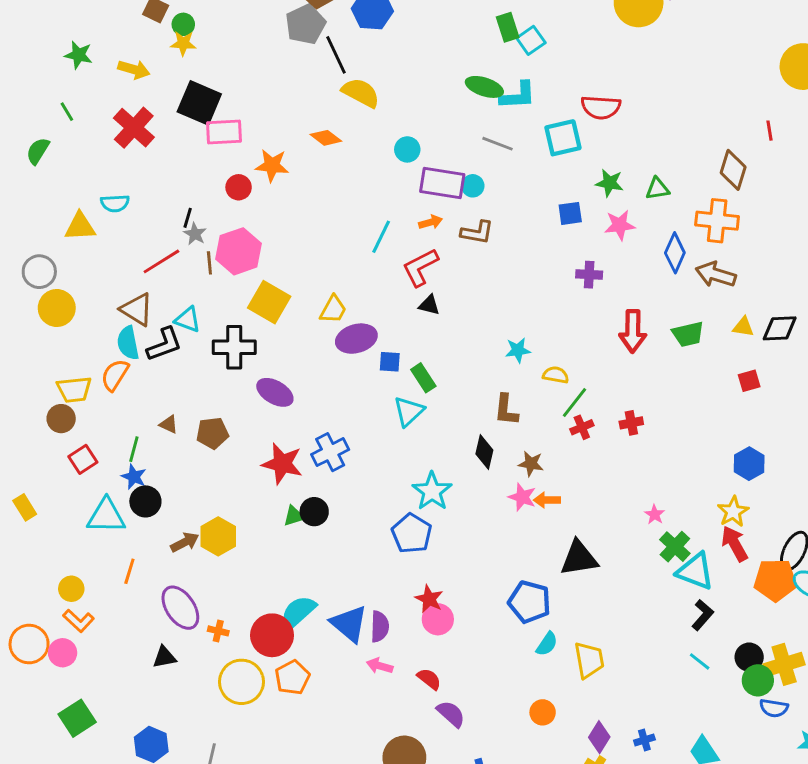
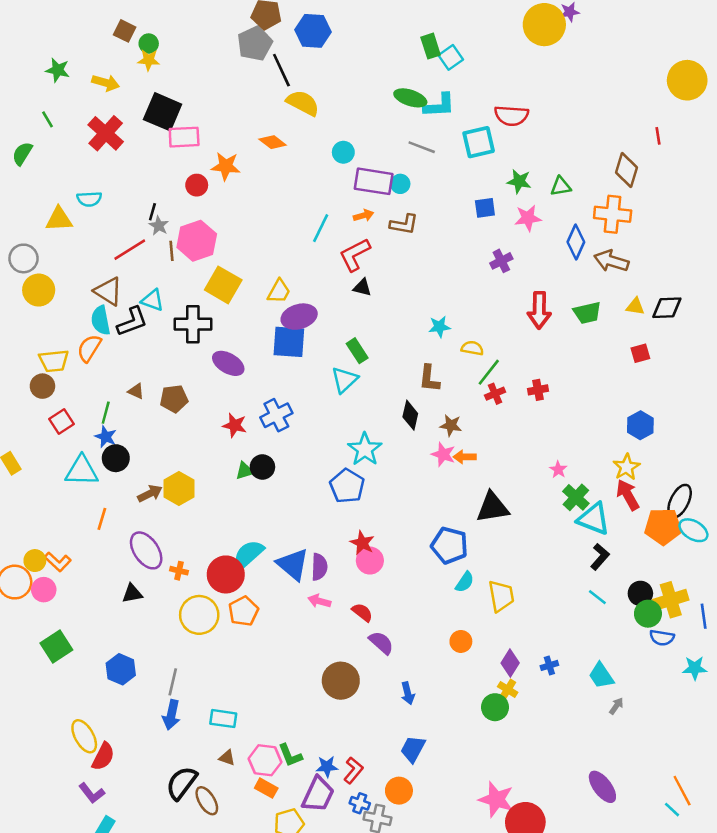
purple cross: (589, 275) -> (501, 261), turned -30
blue square: (390, 362) -> (289, 342), moved, size x1.8
red star: (282, 464) -> (235, 425), size x0.7
yellow circle: (71, 589) -> (35, 561), moved

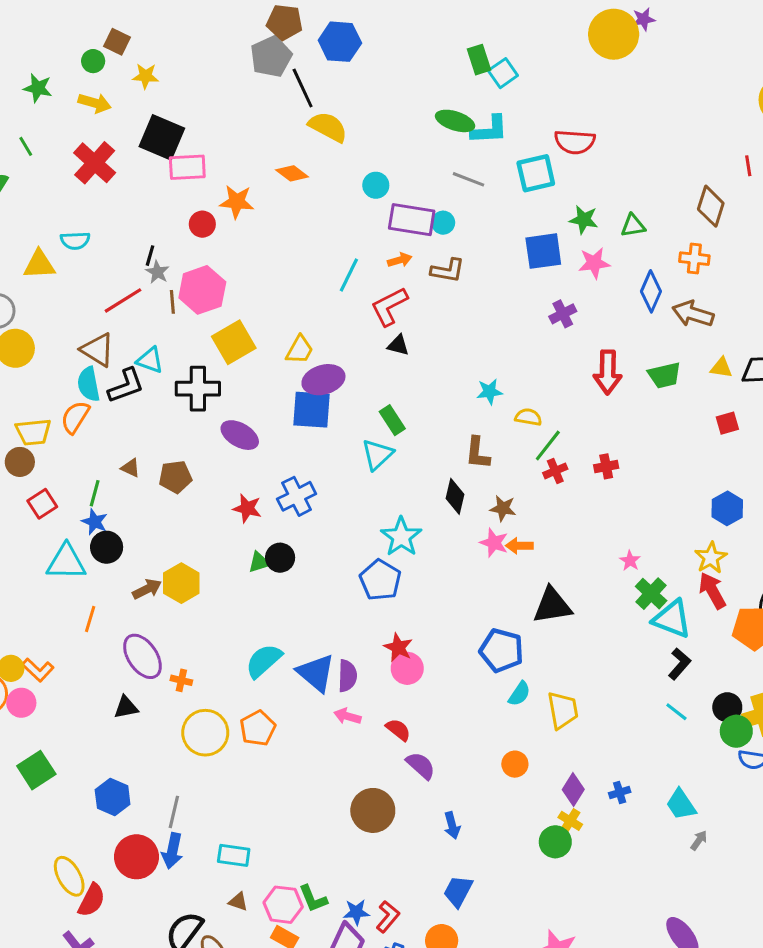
green circle: (149, 44) -> (93, 61), moved
blue square: (485, 208) -> (543, 251), size x1.5
orange cross: (613, 214) -> (694, 259), size x0.7
yellow square: (223, 285) -> (234, 342), turned 30
red circle: (226, 574) -> (136, 857), moved

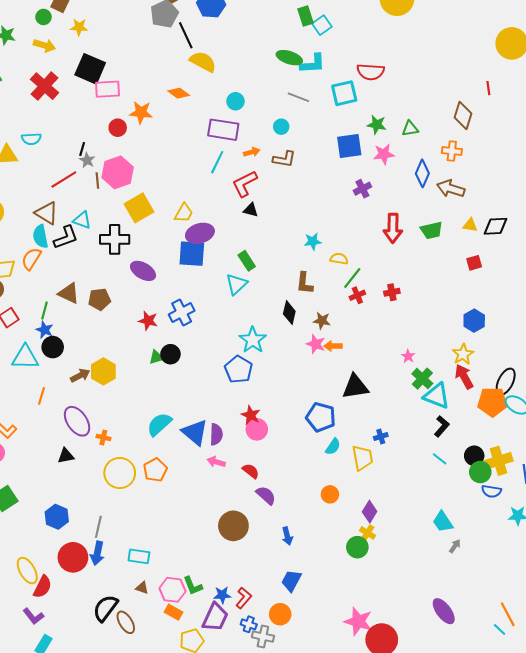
purple rectangle: (412, 220) -> (223, 130), moved
brown triangle: (131, 468) -> (69, 293), size x1.6
blue cross: (620, 792) -> (381, 436), moved

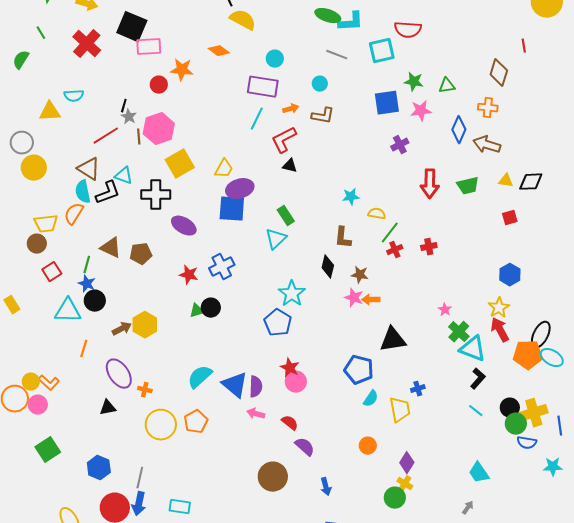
gray arrow: (455, 546) -> (468, 508), moved

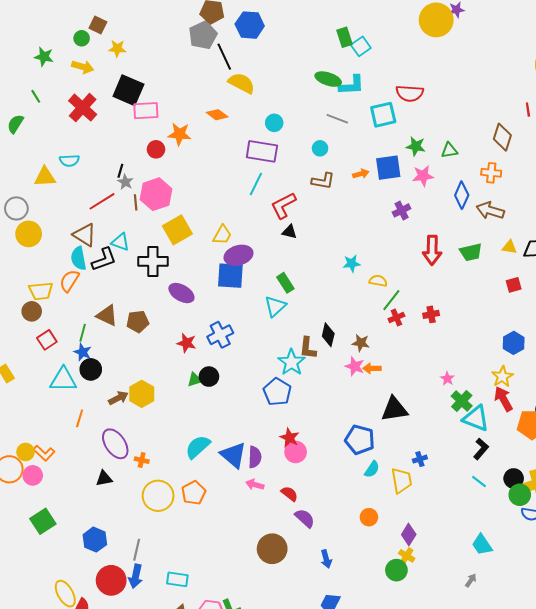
orange arrow: (291, 109) -> (361, 174), moved
brown L-shape: (343, 238) -> (308, 348), moved

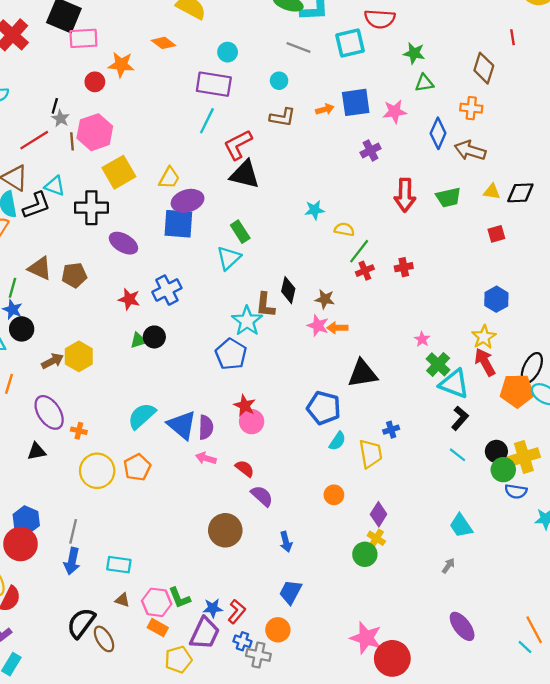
green star: (416, 146) -> (414, 53), moved
black triangle: (289, 232) -> (245, 174), size x1.8
red circle: (111, 580) -> (20, 544), moved

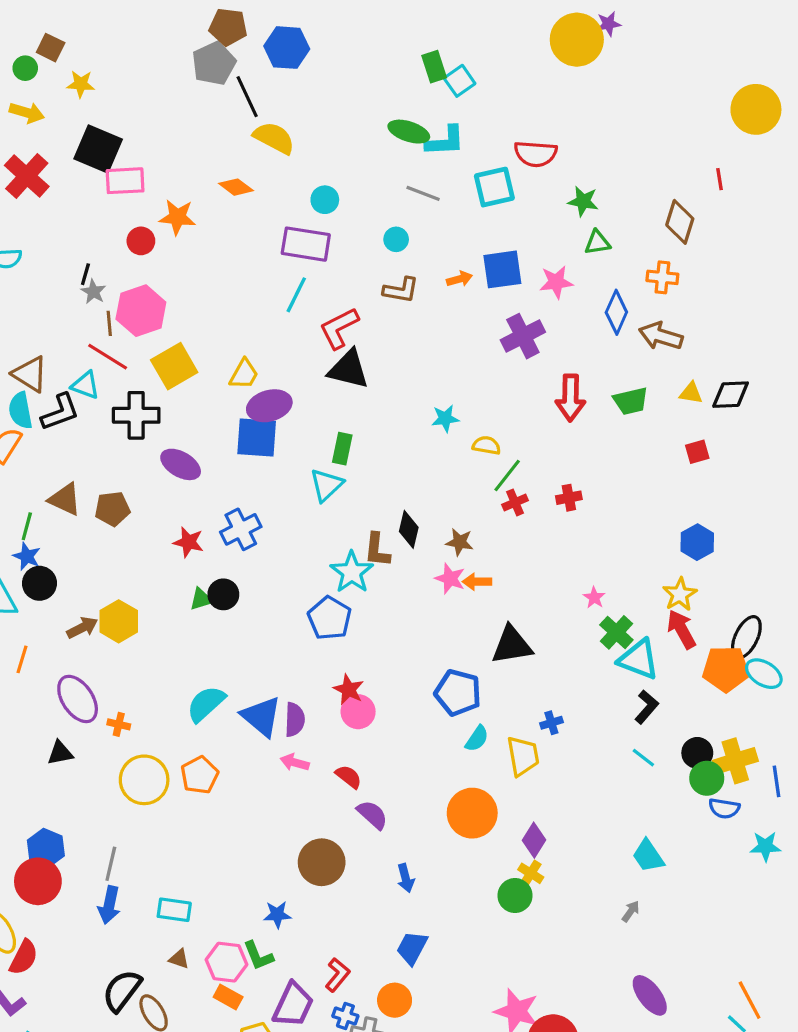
red line: (34, 140) -> (108, 357), moved, turned 64
purple cross: (371, 150) -> (523, 336), size x1.5
green rectangle: (240, 232) -> (342, 449), turned 45
orange circle: (334, 495) -> (472, 813), size x1.8
blue star: (213, 608) -> (277, 915), moved

